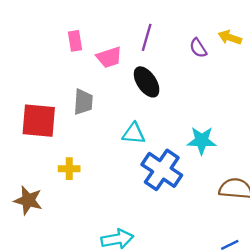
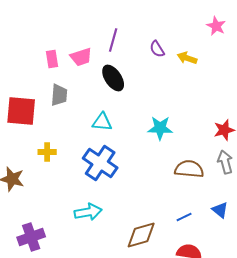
yellow arrow: (230, 37) -> (187, 58), moved
pink rectangle: (75, 41) -> (52, 59), moved
blue cross: (162, 170) -> (100, 163), moved

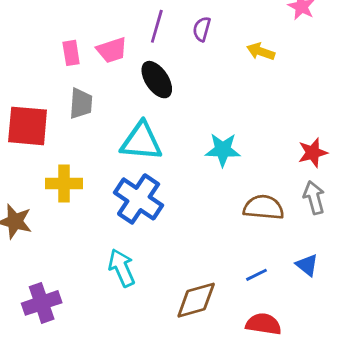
purple semicircle: (157, 49) -> (202, 29), moved, turned 48
cyan triangle: (102, 122) -> (141, 141), size x1.5
yellow cross: (47, 152) -> (64, 184), size x1.4
cyan arrow: (88, 212) -> (122, 268), turned -104

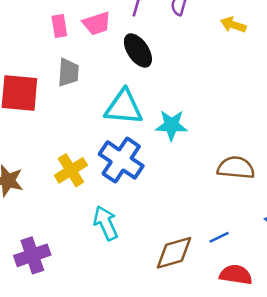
cyan star: (223, 150) -> (171, 125), moved
yellow cross: (64, 184) -> (71, 170), moved, turned -32
blue line: (257, 275) -> (219, 237), moved

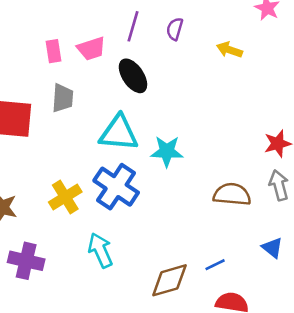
purple cross: (32, 255) -> (26, 261), moved, turned 32

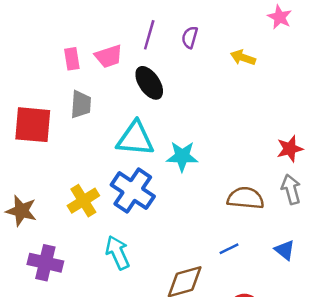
blue line: (215, 265) -> (229, 249), moved

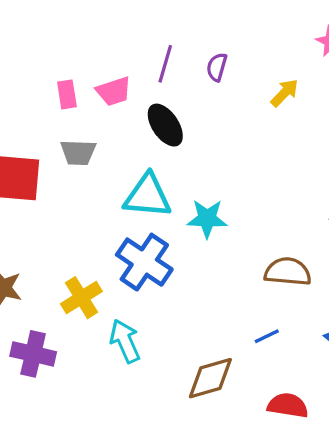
yellow arrow: (243, 58) -> (285, 93), turned 115
gray trapezoid: (81, 104) -> (78, 152), turned 88
yellow cross: (83, 201) -> (81, 298), moved

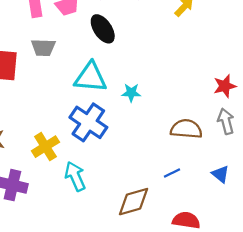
cyan star: (207, 219) -> (131, 93), size x0.7

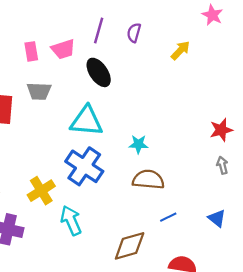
cyan star: (131, 93) -> (138, 144), moved
gray arrow: (226, 121) -> (222, 165), size x0.7
brown semicircle: (186, 129) -> (148, 180), moved

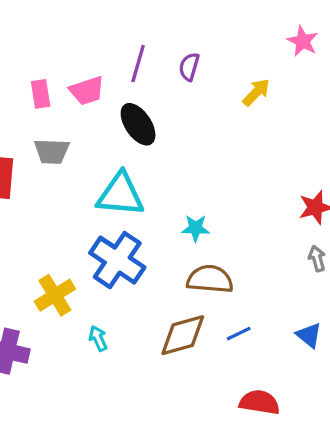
cyan arrow: (71, 220) -> (98, 338), size x0.6
brown diamond: (130, 246) -> (183, 335), moved

